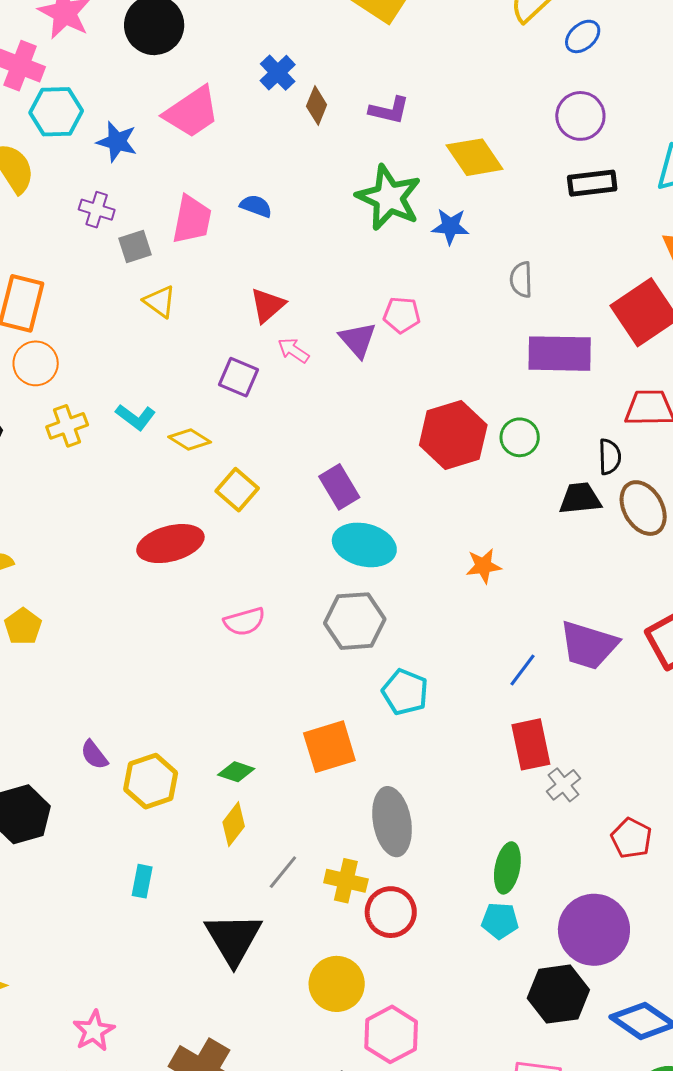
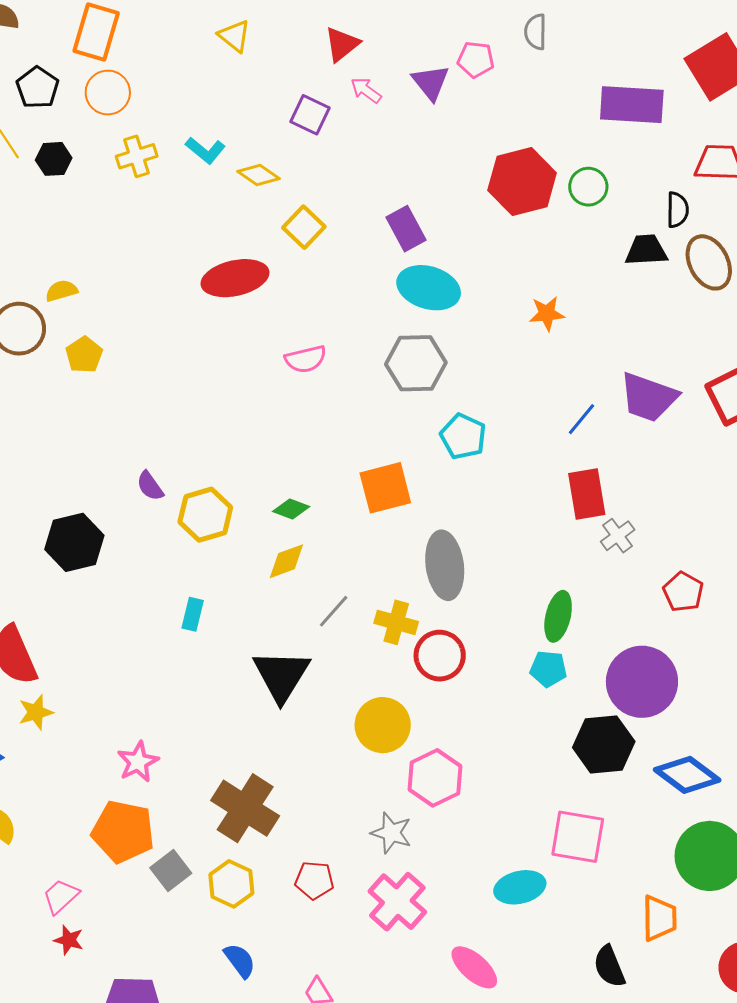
gray semicircle: (521, 280) -> (536, 32), moved
yellow diamond: (234, 824) -> (286, 561), turned 30

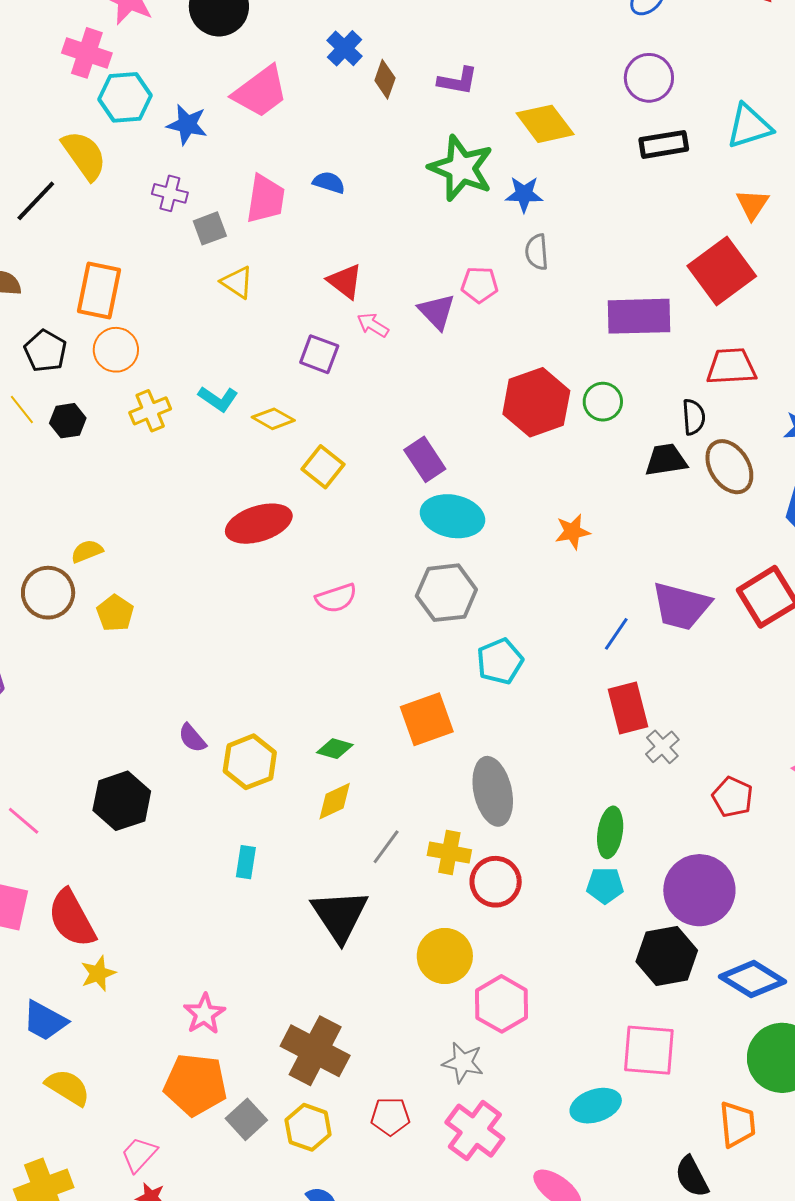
red triangle: (342, 44) -> (345, 281), turned -39
cyan pentagon: (463, 436) -> (500, 661), turned 30

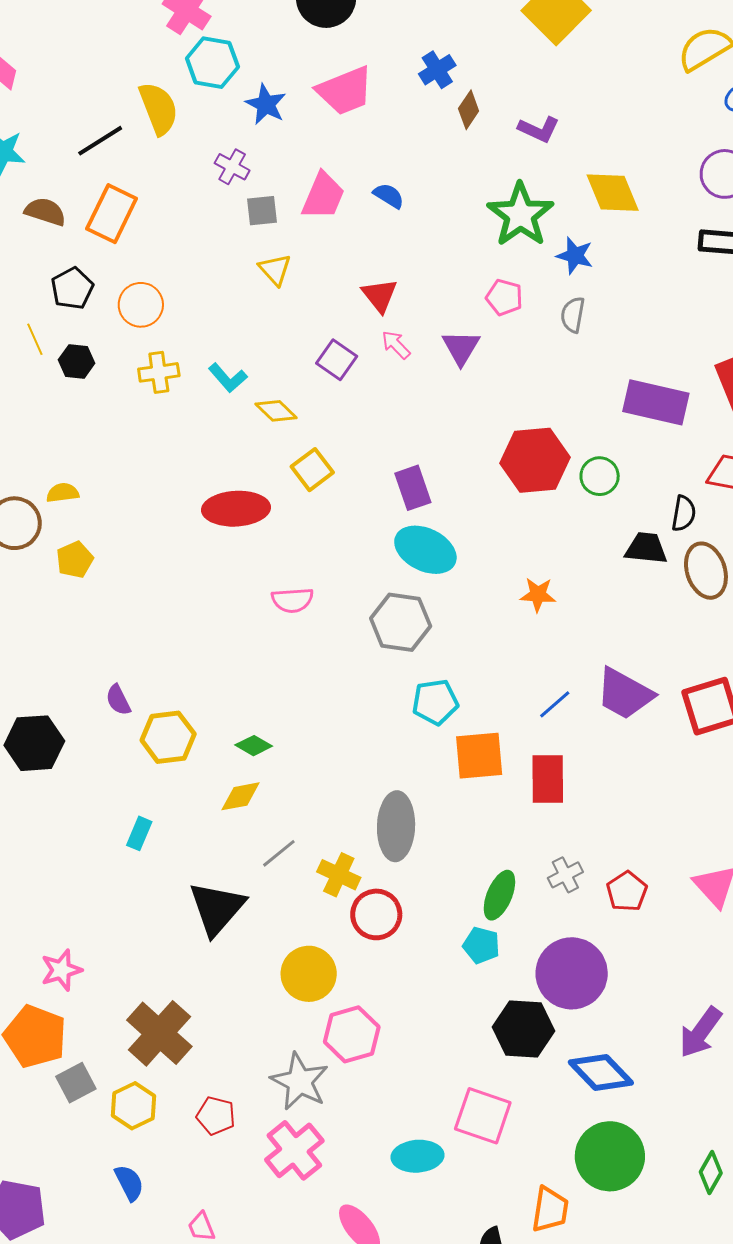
pink pentagon: (480, 285) -> (504, 297), moved
orange rectangle: (99, 290) -> (112, 214), moved
orange square: (427, 719) -> (479, 756), moved
gray cross: (662, 747) -> (565, 875), moved
gray star: (463, 1063) -> (300, 1081), size x1.4

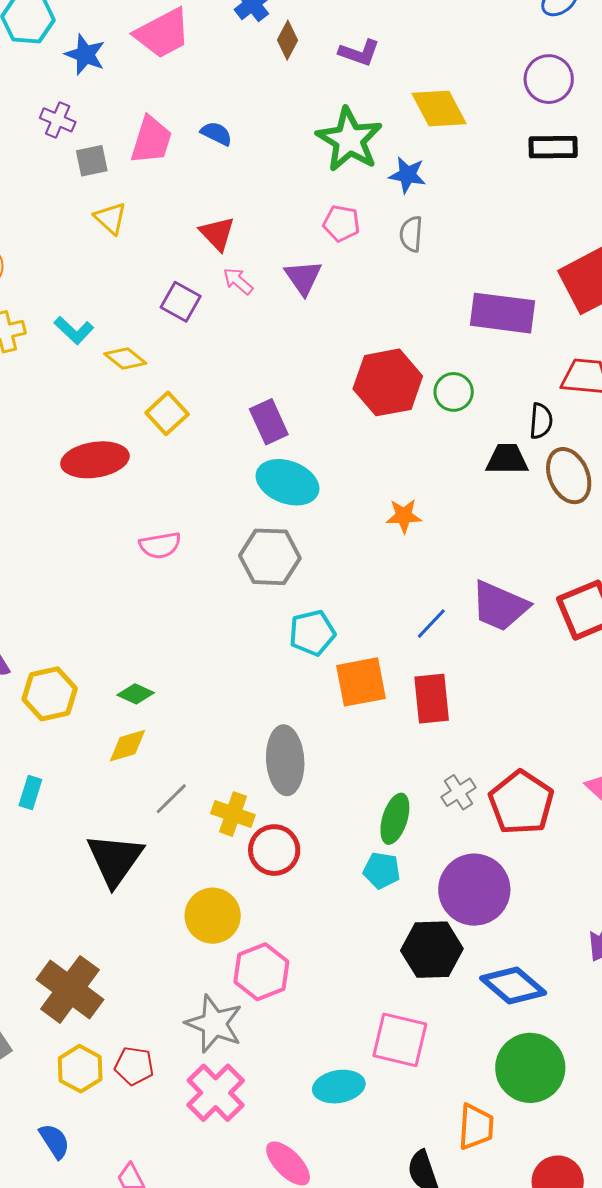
red pentagon: (627, 891) -> (521, 803), size x1.6
yellow hexagon: (134, 1106) -> (80, 1069), moved

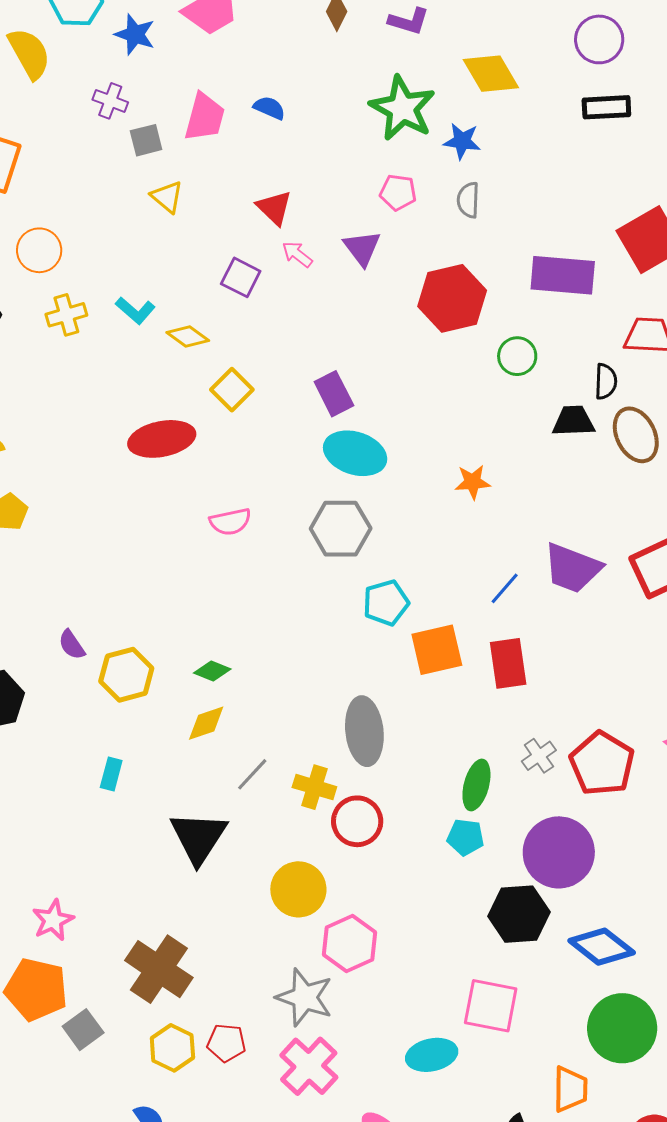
red hexagon: (388, 382) -> (452, 298), moved

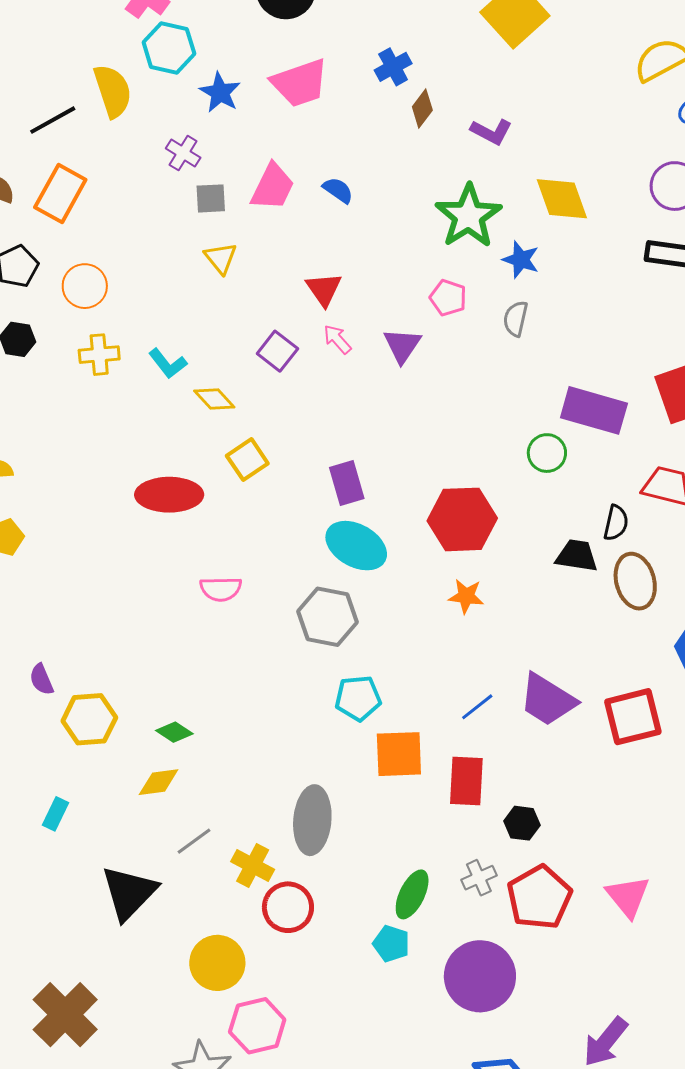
red hexagon: (452, 298) -> (462, 519), moved
green circle: (517, 356) -> (547, 453), moved
black hexagon: (519, 914) -> (522, 823), moved, size x0.6

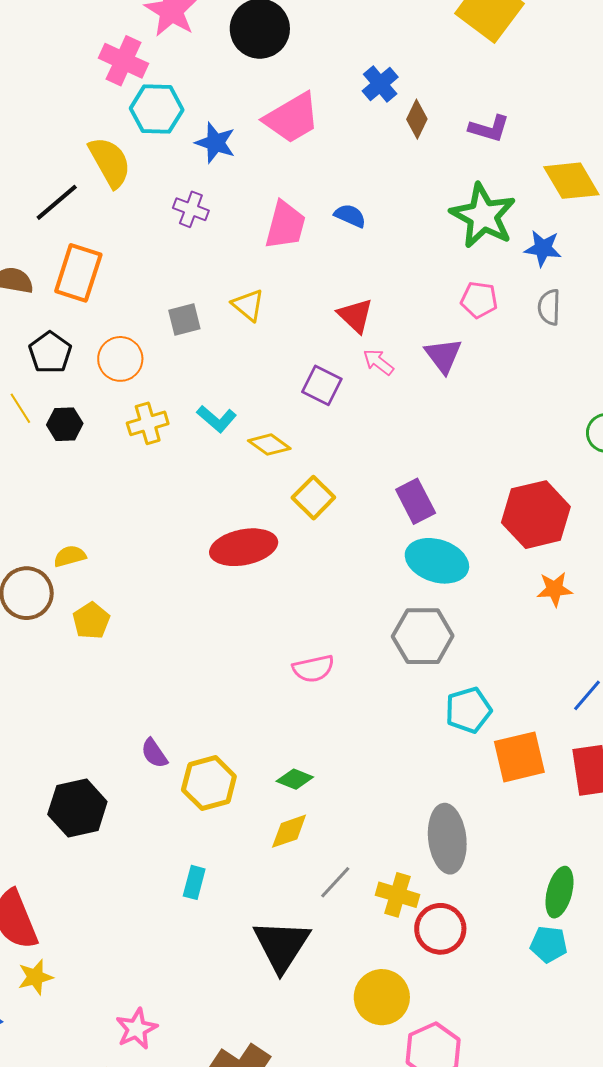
gray square: (211, 198) -> (184, 319), moved
pink semicircle: (221, 589) -> (313, 669), moved

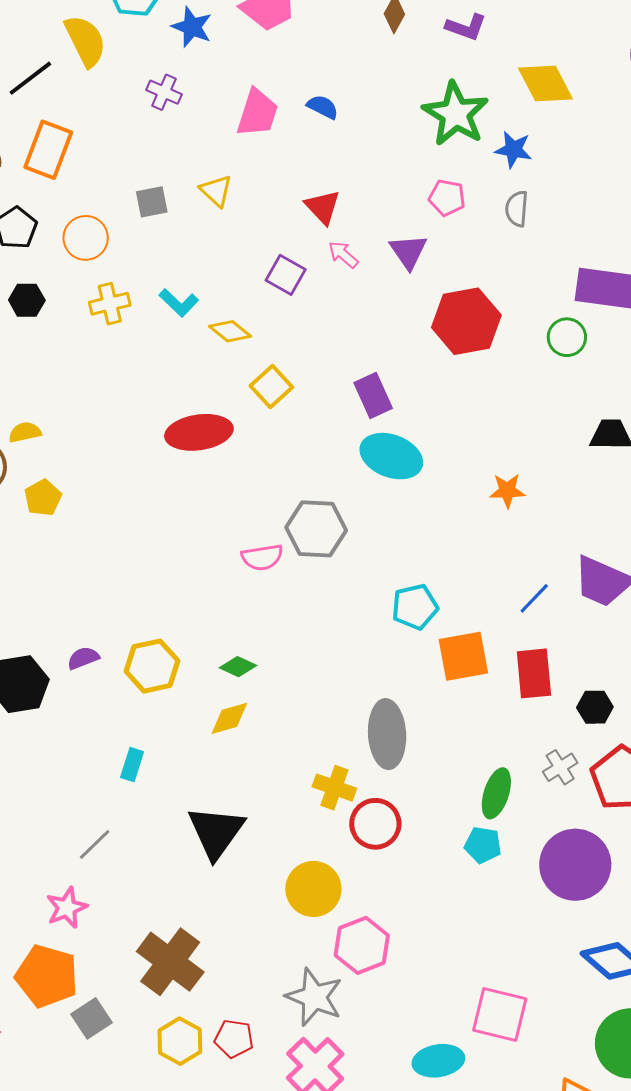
red hexagon: (536, 515) -> (466, 321), moved
gray hexagon: (423, 636) -> (316, 529), moved
purple semicircle: (154, 753) -> (83, 658), moved, turned 100
gray line: (335, 882) -> (95, 844), moved

